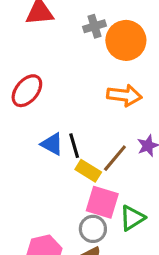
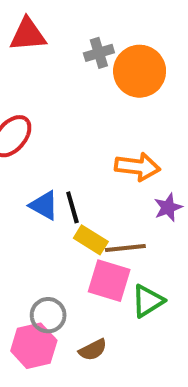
orange arrow: (124, 95) -> (138, 167), moved
brown line: (115, 158) -> (125, 248), moved, turned 44
gray circle: (93, 229) -> (48, 315), moved

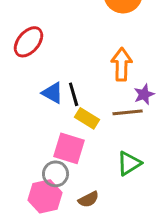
orange arrow: (138, 167) -> (122, 64), turned -96
brown line: (125, 248) -> (128, 112), moved
pink square: (109, 281) -> (69, 148), moved

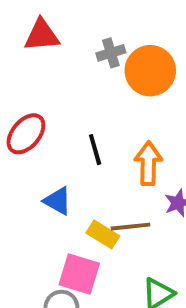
black line: (74, 94) -> (95, 150), moved
brown line: (128, 112) -> (131, 227), moved

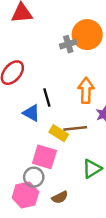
gray cross: (111, 53) -> (68, 44), moved
black line: (95, 150) -> (47, 98), moved

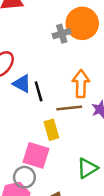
blue triangle: (31, 113) -> (22, 84), moved
brown line: (75, 128) -> (69, 108), moved
yellow rectangle: (59, 133) -> (51, 130), turned 42

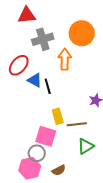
gray cross: (62, 34) -> (43, 39), moved, size x1.5
orange arrow: (81, 84) -> (65, 59), moved
brown line: (69, 108) -> (77, 124), moved

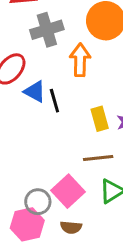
yellow rectangle: (58, 116) -> (100, 119), moved
pink square: (46, 136) -> (68, 191), moved, turned 30
brown semicircle: (59, 170) -> (71, 227), turned 32

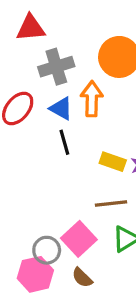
blue triangle: (35, 92) -> (61, 108), moved
yellow rectangle: (100, 119) -> (113, 162), turned -55
brown semicircle: (71, 227) -> (82, 278), turned 40

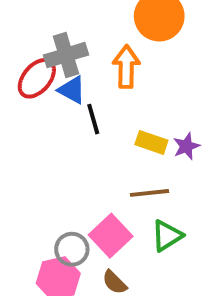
gray cross: (56, 67) -> (66, 55), moved
blue triangle: (61, 108) -> (72, 90), moved

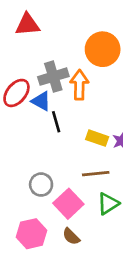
gray cross: (66, 55) -> (53, 77), moved
gray circle: (72, 249) -> (41, 185), moved

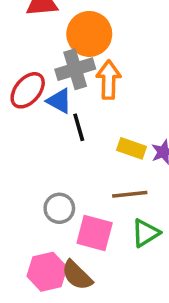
orange circle: (103, 49) -> (89, 34), moved
pink square: (68, 204) -> (95, 233), turned -32
brown semicircle: (71, 236) -> (77, 275), moved, size x1.4

